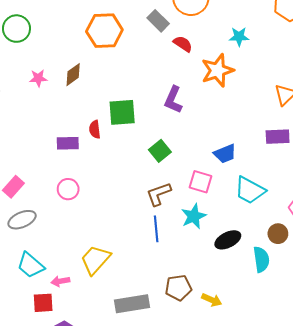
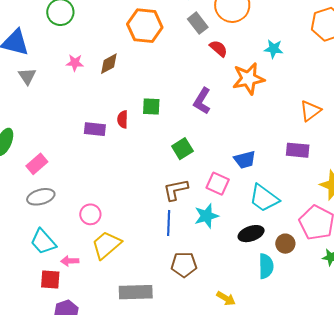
green square: (122, 112) -> (151, 106), size x0.7
pink circle: (68, 189) -> (90, 214), moved
black ellipse: (228, 240) -> (251, 234), moved
brown pentagon: (178, 288) -> (184, 265), moved
yellow arrow: (212, 300) -> (226, 298), moved

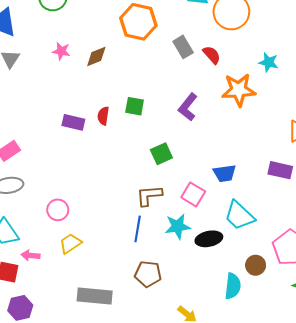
gray rectangle: (198, 23) -> (183, 47), moved
black ellipse: (251, 234) -> (209, 239), moved
yellow trapezoid: (106, 245) -> (70, 244), size x0.7

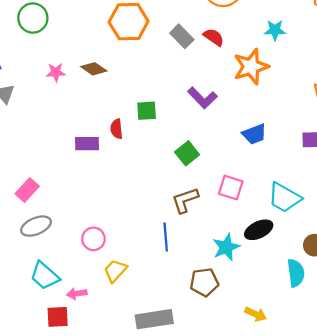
brown diamond: (96, 57) -> (94, 69), turned 70
purple L-shape: (188, 107) -> (202, 98), turned -68
blue trapezoid: (224, 173) -> (254, 134), moved
cyan star: (178, 226) -> (226, 247), moved
blue line: (138, 229) -> (166, 237), moved

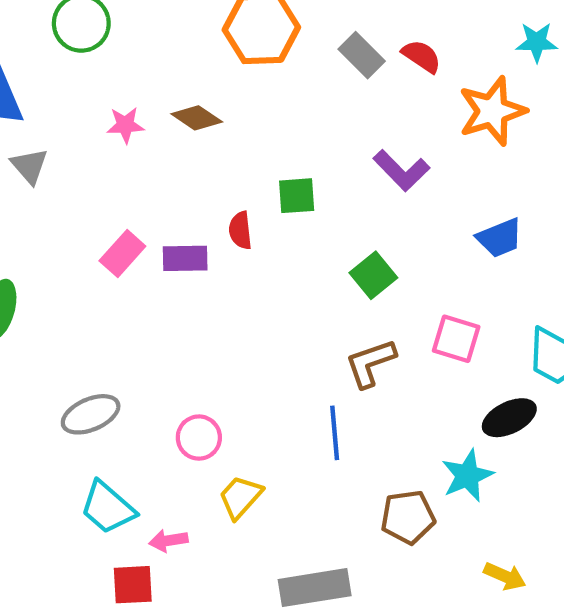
pink rectangle: (27, 190) -> (122, 254), moved
cyan star: (226, 247) -> (467, 476), moved

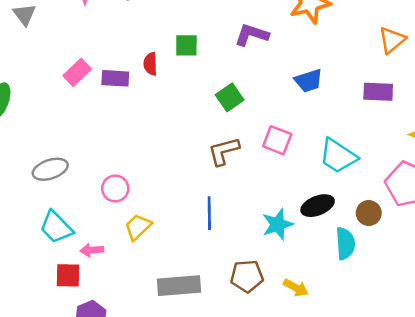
purple L-shape: (401, 170) -> (252, 35), turned 148
black ellipse: (509, 418) -> (318, 206), moved
blue line: (335, 433) -> (209, 213), moved
brown pentagon: (408, 517) -> (247, 276), moved

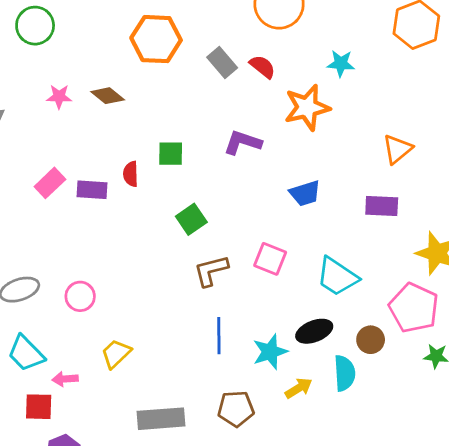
green square: (230, 97) -> (191, 219), moved
pink circle: (115, 189) -> (80, 296), moved
blue line: (209, 213) -> (219, 336), moved
yellow arrow: (296, 288) -> (299, 388), moved, turned -60

